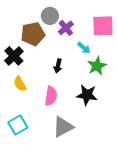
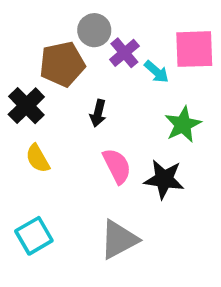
cyan arrow: (84, 48) -> (157, 72), moved
black arrow: (58, 66) -> (98, 113), moved
pink semicircle: (51, 96) -> (117, 166), moved, turned -36

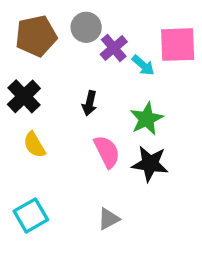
brown pentagon: (62, 64) -> (36, 36), moved
green star: (183, 125) -> (147, 119), moved
gray triangle: (119, 240) -> (109, 219), size x0.6

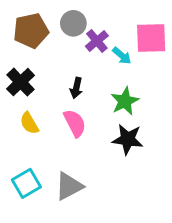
pink semicircle: (107, 152) -> (75, 123), moved
gray triangle: (109, 219) -> (69, 186), moved, size x1.5

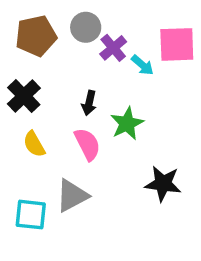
green star: (125, 101) -> (127, 124), moved
black star: (128, 139) -> (163, 184), moved
cyan square: (26, 183) -> (31, 215), turned 36
gray triangle: (69, 186) -> (72, 196), moved

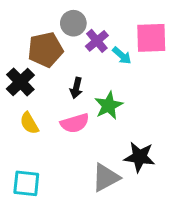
brown pentagon: (36, 36) -> (45, 50), moved
pink semicircle: (87, 144) -> (75, 123), turned 100
gray triangle: (72, 196) -> (106, 178), moved

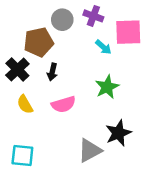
purple cross: (97, 41) -> (93, 16), moved, turned -30
black arrow: (76, 88) -> (52, 72), moved
green star: (109, 106) -> (107, 87), moved
black star: (139, 157) -> (118, 133), turned -30

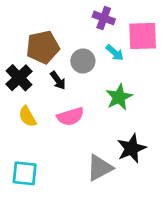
gray circle: (62, 20) -> (83, 61), moved
black arrow: (52, 72) -> (58, 80), turned -49

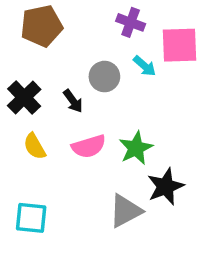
brown pentagon: (43, 47) -> (42, 26), moved
green star: (119, 97) -> (136, 148), moved

